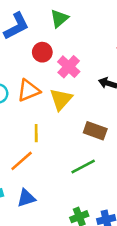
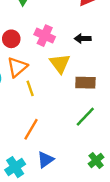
red circle: (42, 52) -> (11, 39), moved
yellow triangle: (61, 99) -> (60, 63), moved
yellow line: (36, 133) -> (30, 88), moved

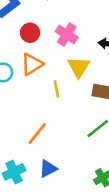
yellow line: (30, 88) -> (56, 89), moved

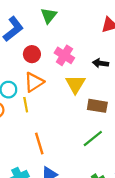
yellow line: (56, 89) -> (26, 105), moved
orange line: (37, 134) -> (39, 143), turned -55

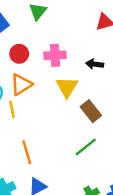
pink cross: (64, 55) -> (55, 55), turned -36
brown rectangle: (97, 106) -> (91, 111), turned 42

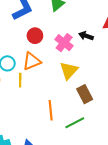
pink cross: (55, 55) -> (64, 43), turned 30
black arrow: (95, 64) -> (86, 36), moved
orange line: (27, 152) -> (51, 110), moved

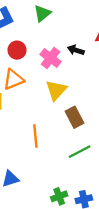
green line: (75, 123) -> (80, 152), moved

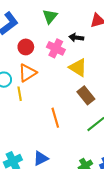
green triangle: (42, 13) -> (50, 16), moved
yellow triangle: (56, 90) -> (78, 68), moved, turned -30

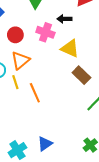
orange line: (55, 118) -> (35, 93), moved

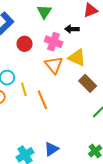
orange triangle: (20, 60) -> (54, 65), moved, turned -30

